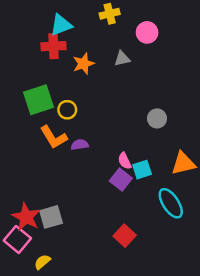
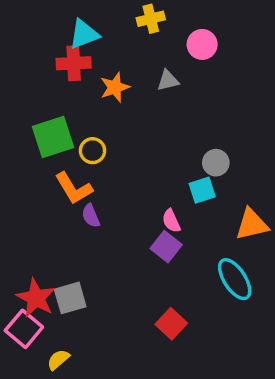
purple semicircle: (80, 145) -> (91, 216), moved, turned -105
cyan square: (142, 170) -> (202, 190), moved

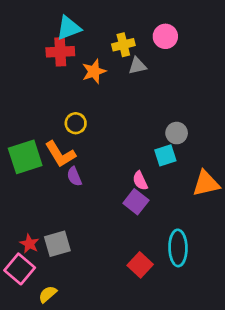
yellow cross: (151, 19) -> (123, 45), moved
green square: (53, 137) -> (25, 157), moved
cyan ellipse: (235, 279) -> (178, 248), moved, turned 32
red star: (36, 298) -> (29, 244), size x0.6

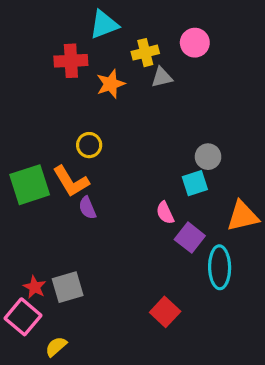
cyan triangle: (69, 28) -> (104, 24), moved
purple square: (136, 202) -> (190, 238), moved
cyan ellipse: (178, 248) -> (220, 267), moved

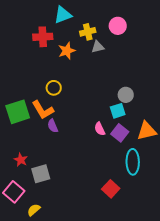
purple square: (190, 238) -> (120, 133), moved
red star: (35, 287) -> (21, 160), moved
red square: (165, 312) -> (111, 189), moved

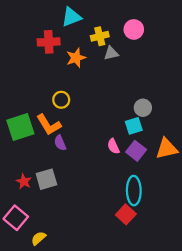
cyan ellipse: (133, 162) -> (134, 191), moved
gray square: (41, 174) -> (46, 179), moved

